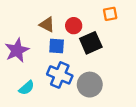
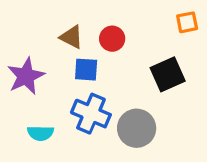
orange square: (110, 14) -> (187, 22), moved
black square: (91, 43) -> (168, 74), moved
cyan semicircle: (27, 88) -> (40, 133), turned 42

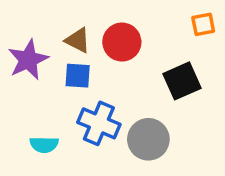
red circle: (112, 39) -> (122, 42), size x1.4
blue square: (86, 70) -> (78, 76), moved
purple star: (26, 76) -> (28, 60), moved

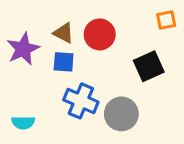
cyan semicircle: (44, 145) -> (23, 123), moved

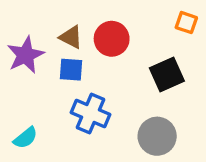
orange square: (166, 20) -> (186, 23), turned 30
gray circle: (121, 114) -> (157, 136), moved
cyan semicircle: (23, 123) -> (26, 138), turned -40

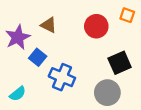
red circle: (112, 39) -> (96, 26), moved
blue square: (71, 70) -> (38, 57), moved, turned 35
black square: (167, 75) -> (120, 63), moved

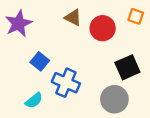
brown triangle: (49, 25) -> (73, 18), moved
purple star: (18, 37) -> (19, 23), moved
cyan semicircle: (18, 94) -> (34, 100), moved

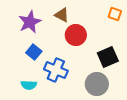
purple star: (19, 23) -> (30, 22), moved
red circle: (103, 28) -> (76, 35), moved
cyan semicircle: (34, 100) -> (29, 85), turned 42

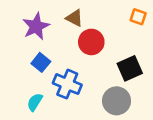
cyan semicircle: (29, 85) -> (35, 102), turned 119

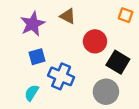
red circle: (91, 42) -> (95, 41), moved
blue square: (41, 62) -> (37, 57), turned 35
black square: (130, 68) -> (118, 62), turned -35

